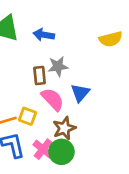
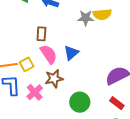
gray star: (58, 66) -> (86, 18), moved
yellow square: (27, 116) -> (27, 64), turned 32
green circle: (61, 152) -> (80, 102), moved

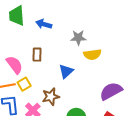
yellow semicircle: (102, 14) -> (92, 54), moved
pink semicircle: (49, 54) -> (14, 65), moved

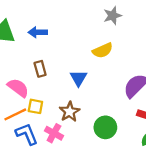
gray star: (78, 38) -> (112, 16), moved
yellow square: (24, 84) -> (35, 106), turned -32

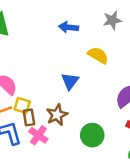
blue arrow: (38, 32) -> (69, 27), moved
yellow semicircle: (103, 50) -> (98, 55), turned -132
brown rectangle: (40, 69) -> (29, 117), moved

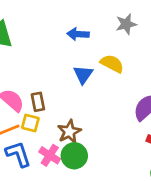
blue triangle: (70, 81) -> (83, 75), moved
brown rectangle: (29, 117) -> (38, 102), moved
green circle: (92, 135) -> (74, 156), moved

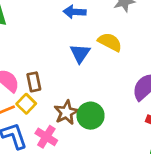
yellow square: (30, 123) -> (26, 104), turned 30
green circle: (74, 156) -> (91, 116), moved

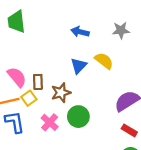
brown star: (66, 112) -> (61, 93), moved
pink cross: (46, 137) -> (50, 122), moved

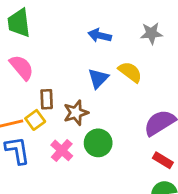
pink semicircle: (17, 77) -> (22, 67), moved

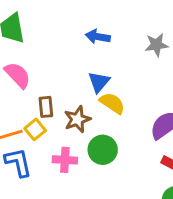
gray star: (151, 33) -> (157, 45), moved
yellow semicircle: (130, 72) -> (112, 103), moved
pink cross: (62, 150) -> (65, 160), turned -35

